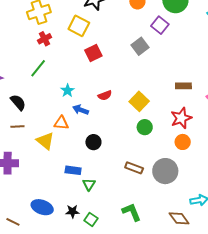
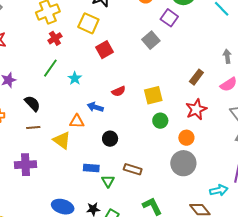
brown rectangle: (183, 86) -> (196, 77), turned -49
cyan star: (67, 91) -> (75, 78), moved
yellow square: (139, 101) -> (153, 95), turned 36
orange circle: (183, 142) -> (186, 138), moved
brown rectangle: (134, 168) -> (133, 169), moved

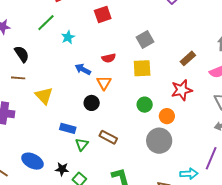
gray square: (151, 40) -> (145, 39), moved
orange triangle: (77, 121) -> (104, 83), moved, turned 49
green circle: (160, 121) -> (145, 105), moved

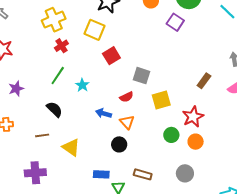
gray square: (145, 39) -> (142, 76), moved, turned -30
black semicircle: (22, 54) -> (54, 109), moved
red star: (182, 90) -> (193, 117), moved
gray circle: (159, 141) -> (185, 173), moved, size x0.7

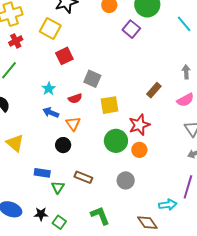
cyan star: (82, 85) -> (49, 89), moved
green circle: (171, 135) -> (116, 141), size x1.5

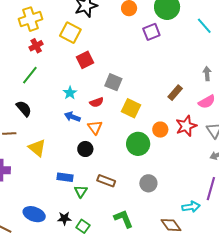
purple square: (131, 29) -> (151, 32), turned 30
yellow square: (109, 105) -> (131, 108), turned 36
red star: (139, 125) -> (186, 126), moved
orange circle: (139, 150) -> (160, 130), moved

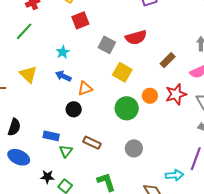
red semicircle: (97, 102) -> (136, 37), moved, size x1.5
black semicircle: (24, 109) -> (14, 127), moved, turned 54
orange triangle: (95, 127) -> (85, 89), turned 42
yellow triangle: (37, 148) -> (28, 74), moved
blue ellipse: (34, 214) -> (19, 157), moved

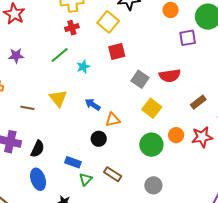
cyan star: (63, 52) -> (83, 67), moved
blue ellipse: (19, 157) -> (38, 179), turned 40

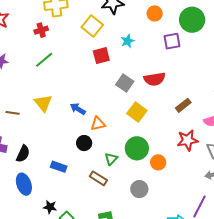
red cross: (72, 28) -> (41, 30), moved
cyan star: (83, 67) -> (128, 41), moved
orange circle: (176, 135) -> (158, 162), moved
green triangle: (86, 179) -> (111, 159), moved

